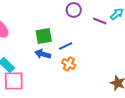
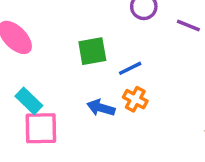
blue arrow: (43, 54) -> (101, 108), moved

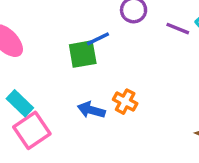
blue line: (130, 68) -> (98, 39), moved
pink square: (41, 128) -> (32, 130), turned -33

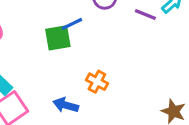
blue arrow: (91, 110) -> (66, 105), moved

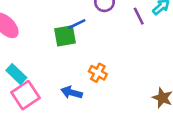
purple line: (145, 15) -> (139, 16), turned 42

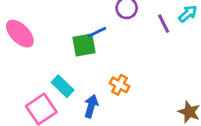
cyan rectangle: (16, 74) -> (63, 86), moved
blue arrow: (72, 92) -> (91, 106), turned 90

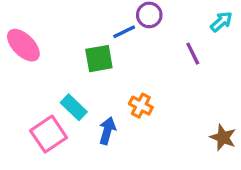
purple line: (164, 24) -> (193, 54), moved
blue line: (97, 32) -> (124, 32), moved

